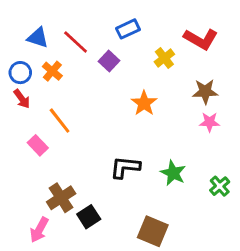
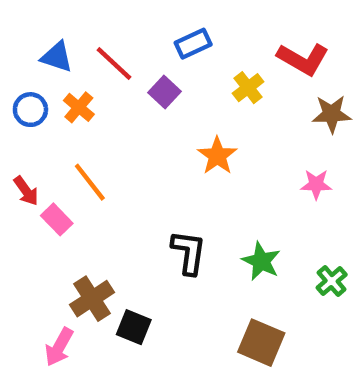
brown star: (205, 91) -> (332, 114), moved
red arrow: (22, 99) -> (26, 191), moved
black L-shape: (125, 167) -> (189, 252), turned 92
black square: (89, 217) -> (134, 327), turned -35
brown square: (153, 231) -> (261, 343), moved

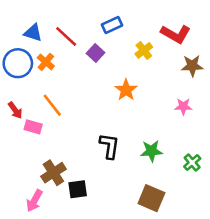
blue circle: (30, 110) -> (18, 63), size x1.5
pink rectangle: (57, 219) -> (33, 127), turned -30
green star: (261, 261) -> (151, 151), turned -30
black square: (134, 327) -> (78, 189), turned -30

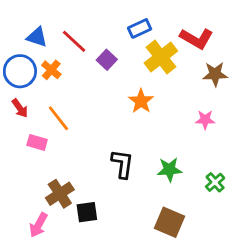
blue rectangle: (112, 25) -> (140, 28), moved
yellow cross: (144, 50) -> (161, 57), size x1.6
red arrow: (15, 110) -> (20, 108), moved

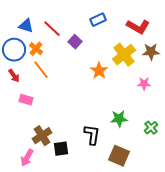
yellow cross: (161, 57) -> (124, 55), moved
orange line: (58, 118) -> (41, 70), moved
black L-shape: (122, 164) -> (92, 135), moved

